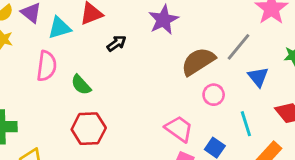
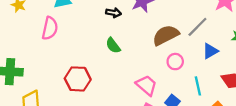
black arrow: (117, 43) -> (113, 13), moved, turned 40
blue triangle: (258, 77) -> (210, 51), turned 35
green semicircle: (81, 85) -> (113, 45), moved

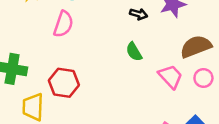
red hexagon: (78, 79) -> (64, 83), moved
pink trapezoid: (146, 85) -> (170, 77), moved

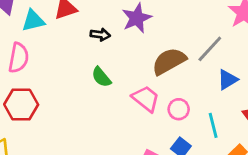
pink circle: (203, 78) -> (179, 109), moved
red hexagon: (64, 83) -> (21, 105), moved

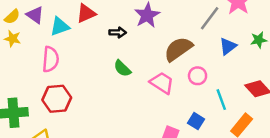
gray line: (210, 49) -> (210, 18), moved
blue triangle: (228, 80) -> (228, 46), moved
pink circle: (179, 109) -> (198, 76), moved

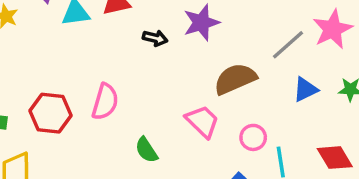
pink semicircle: (50, 59) -> (105, 102), moved
green semicircle: (122, 68) -> (146, 150), moved
pink circle: (198, 76) -> (253, 137), moved

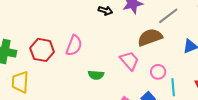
gray line: (288, 45) -> (168, 16), moved
green semicircle: (146, 150) -> (96, 75), turned -56

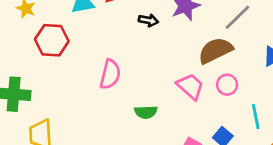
red hexagon: (42, 50) -> (52, 40), moved
pink circle: (158, 72) -> (227, 85), moved

